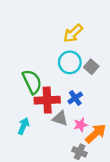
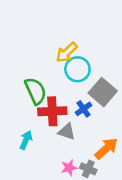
yellow arrow: (73, 33) -> (67, 52), moved
gray square: (91, 67) -> (103, 92), moved, size x1.6
pink star: (81, 125) -> (69, 168), moved

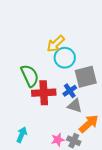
gray square: (103, 92) -> (86, 77), turned 35
gray triangle: (67, 132) -> (75, 106), moved
cyan arrow: (26, 140) -> (22, 135), moved

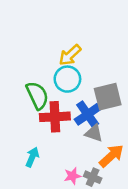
cyan circle: (65, 58) -> (67, 79), moved
blue cross: (70, 91) -> (88, 114), size x1.5
cyan arrow: (22, 135) -> (32, 157), moved

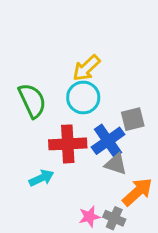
green semicircle: (37, 95) -> (32, 101), moved
gray square: (108, 97) -> (133, 119), size x0.7
cyan arrow: (32, 157) -> (41, 178), moved, turned 42

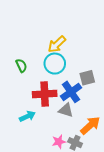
green semicircle: (32, 101) -> (21, 66), size x0.6
gray triangle: (116, 164) -> (66, 110), moved

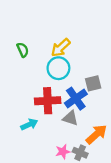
green semicircle: (21, 66) -> (23, 50), moved

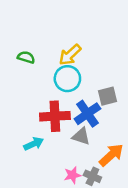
green semicircle: (23, 50) -> (26, 57), turned -48

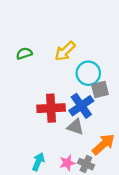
green semicircle: (26, 57) -> (24, 53), turned -35
cyan circle: (67, 79) -> (88, 73), moved
cyan arrow: (34, 144) -> (38, 162), moved, turned -42

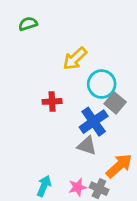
green semicircle: (24, 53) -> (28, 24), moved
gray square: (100, 90) -> (115, 103), turned -36
red cross: (51, 108) -> (52, 101), moved, size x0.6

